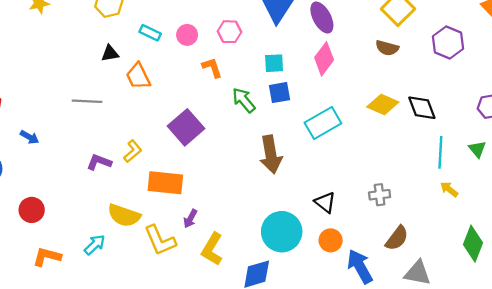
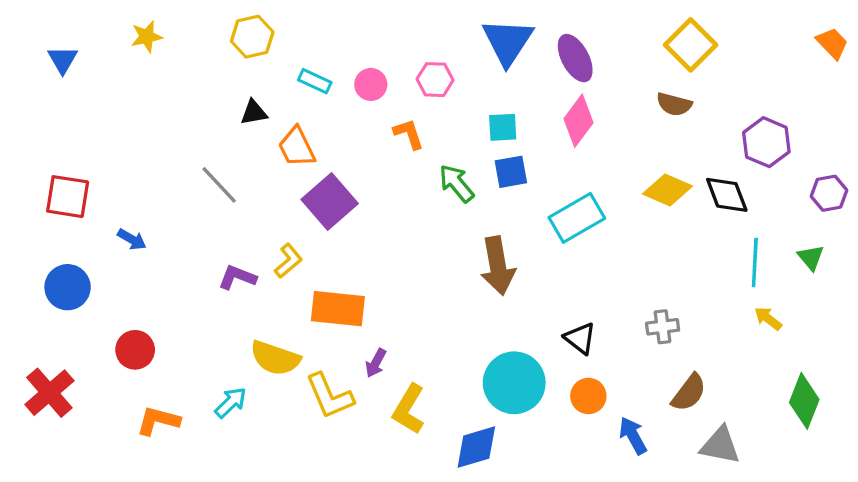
purple hexagon: (448, 43) -> (766, 142), moved
gray line: (87, 101) -> (219, 185), turned 44
purple square: (186, 127) -> (330, 201), moved
blue arrow: (360, 266) -> (633, 436), size x0.7

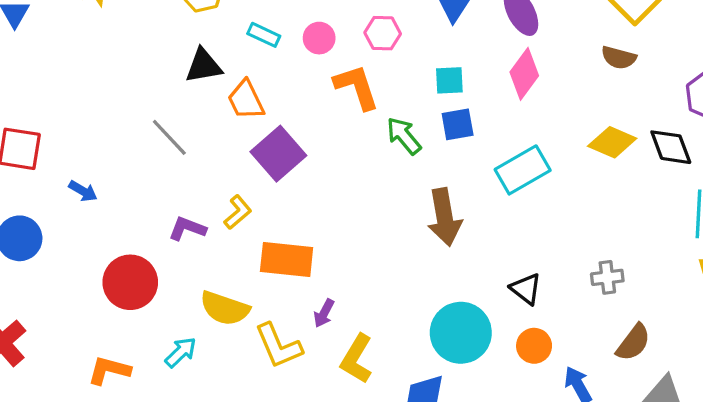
black triangle: (254, 112) -> (204, 66), size x1.4
orange L-shape: (409, 134) -> (357, 87), size x1.5
red circle: (135, 350) -> (130, 282), moved, size x1.4

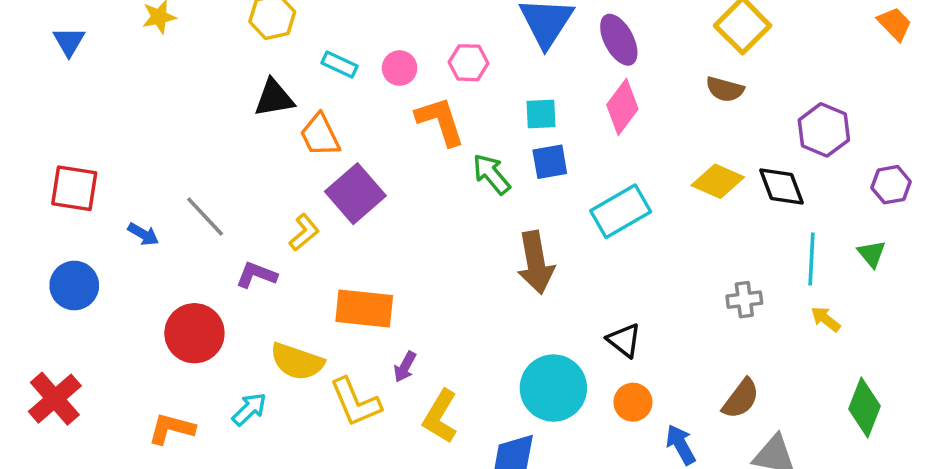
gray line: (169, 137) -> (205, 217), moved
yellow L-shape: (238, 212) -> (304, 232), moved
gray cross: (607, 277) -> (744, 300), moved

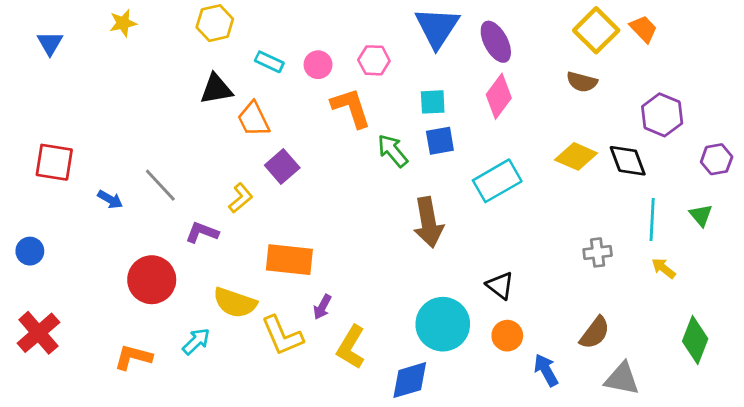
orange trapezoid: (895, 24) -> (643, 29), moved
purple square: (355, 194) -> (282, 166), size x0.7
blue circle: (74, 285) -> (30, 251), moved, size x0.7

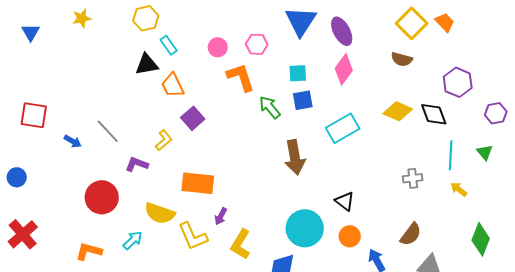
cyan rectangle: (269, 62) -> (169, 45), moved, turned 30

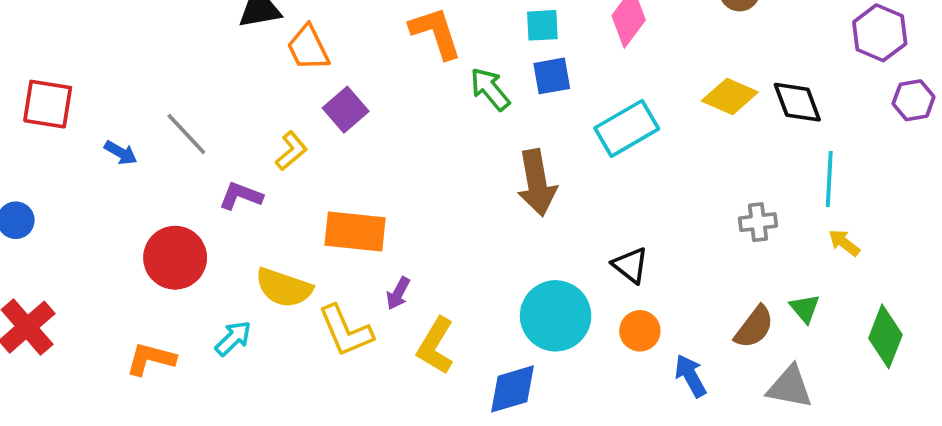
purple hexagon: (458, 82) -> (880, 33), moved
green triangle: (485, 152) -> (805, 308), moved

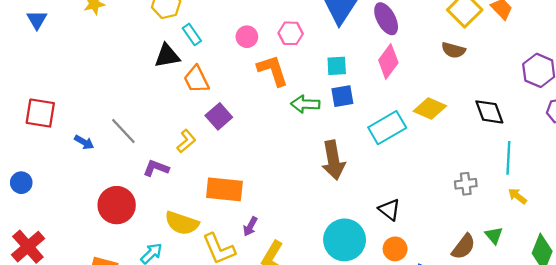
green arrow: (490, 89) -> (305, 104), turned -48
yellow diamond: (730, 97) -> (430, 109), moved

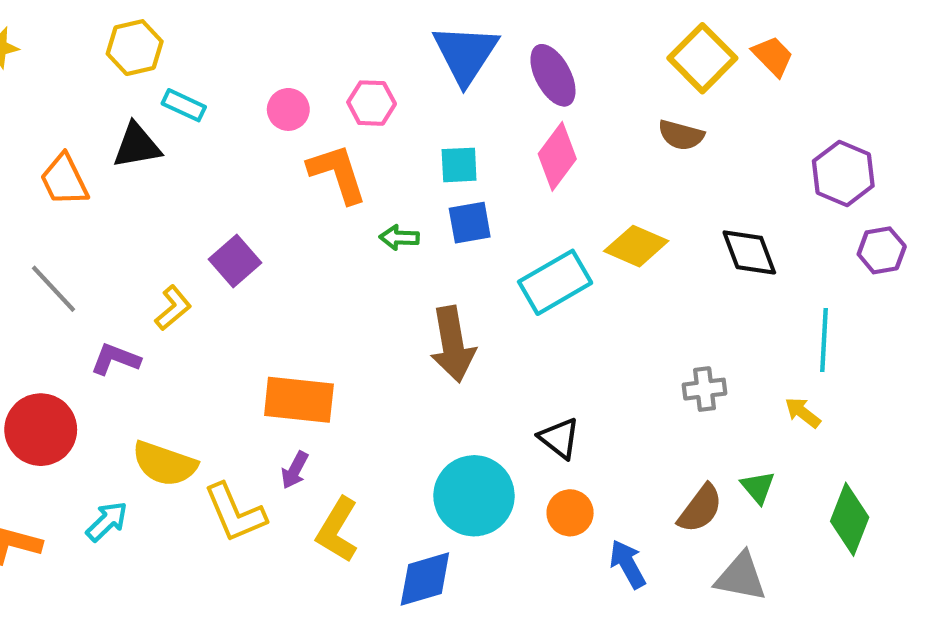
cyan rectangle: (192, 34) -> (184, 105), turned -30
orange trapezoid: (196, 79) -> (64, 180), moved
green arrow: (305, 104) -> (399, 238), size x0.7
cyan line: (508, 158) -> (824, 340), moved
orange rectangle: (224, 189) -> (299, 400), moved

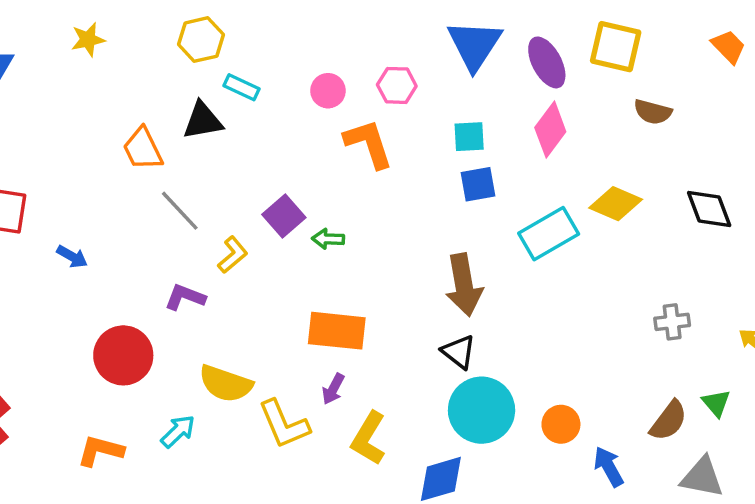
yellow square: (702, 58) -> (616, 47), moved, turned -32
green arrow: (399, 238) -> (328, 239), moved
gray line: (54, 289) -> (180, 211), moved
black triangle: (559, 438) -> (459, 352), moved

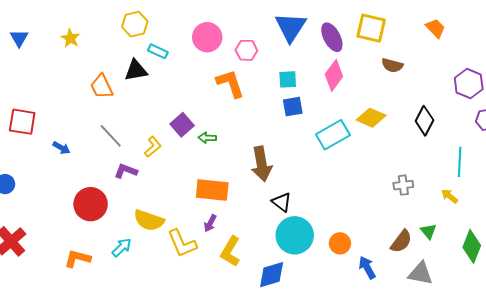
yellow star: (88, 40) -> (70, 38), moved, turned -30
pink circle: (328, 91) -> (207, 37), moved, size x1.5
black diamond: (709, 209) -> (424, 121), turned 48
gray line: (180, 211) -> (111, 136), moved
brown arrow: (464, 285) -> (262, 164), moved

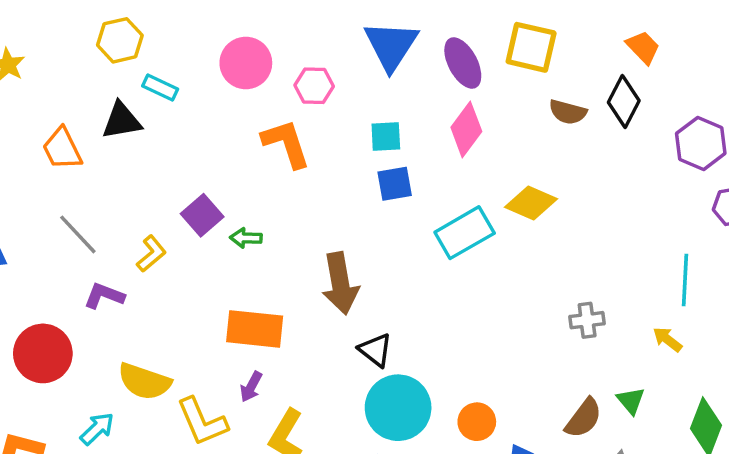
black diamond: (424, 121) -> (624, 101), moved

